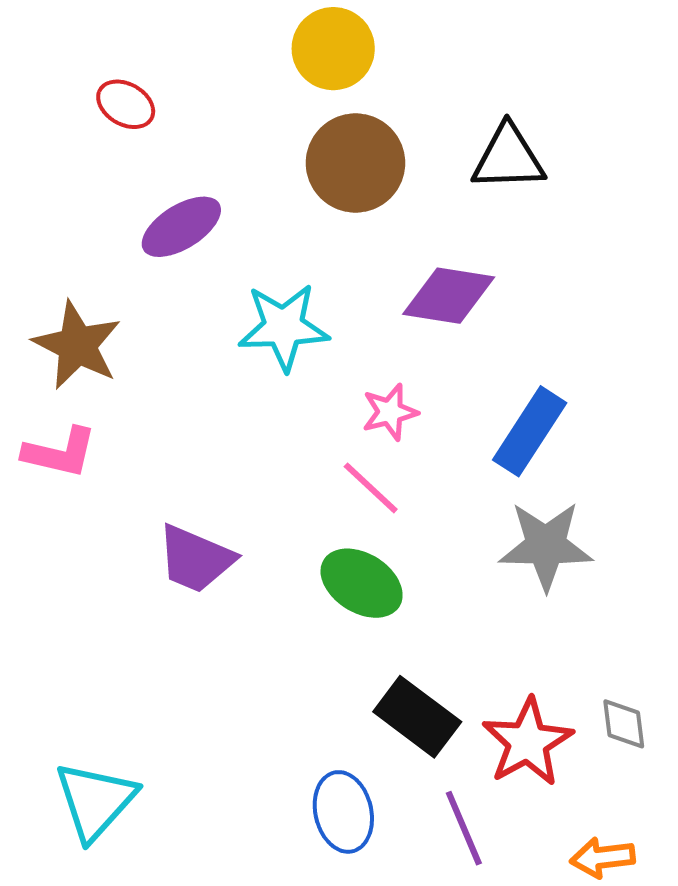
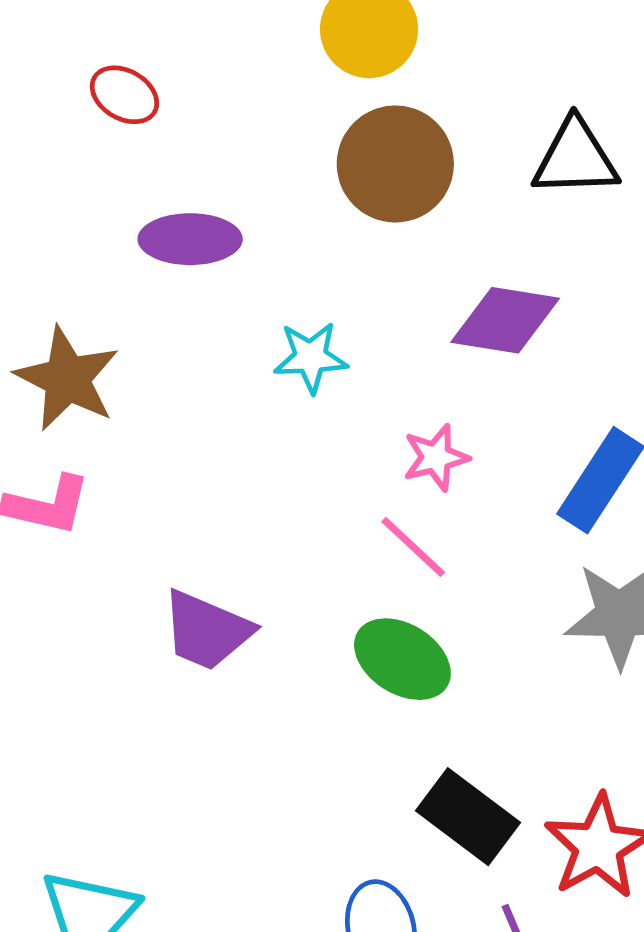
purple ellipse: (181, 227) -> (190, 239), turned 32
cyan star: (284, 327) -> (311, 357), size x0.7

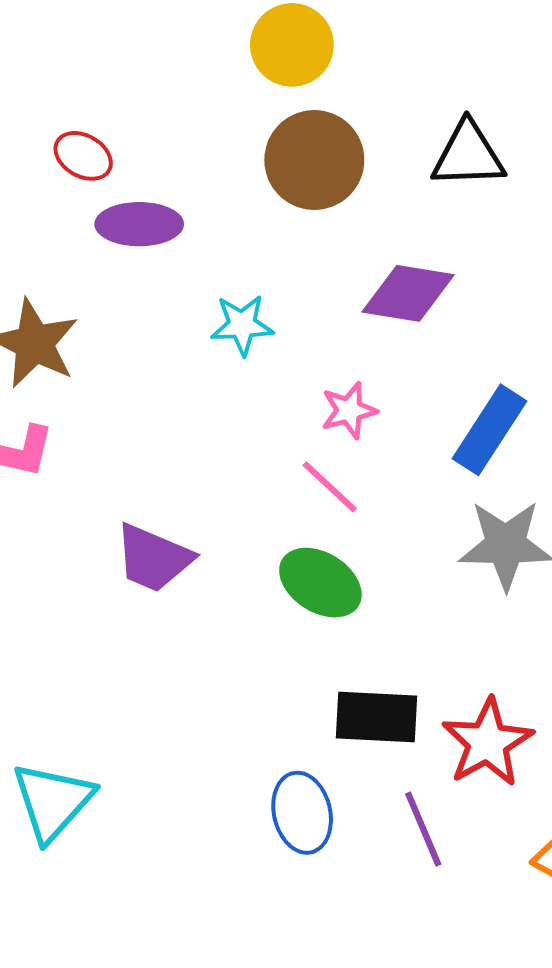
red ellipse: (124, 95) -> (83, 156), moved
black rectangle: (468, 817) -> (376, 717), turned -34

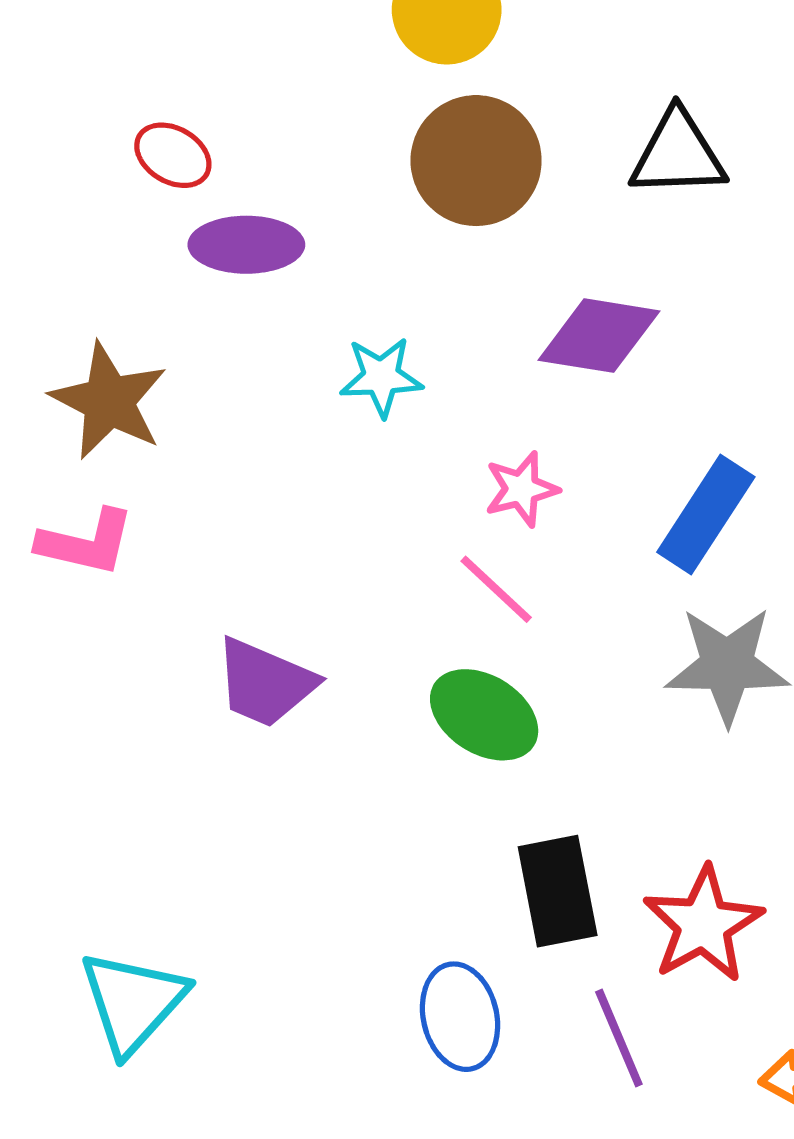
black rectangle: (376, 717) -> (558, 891), turned 76

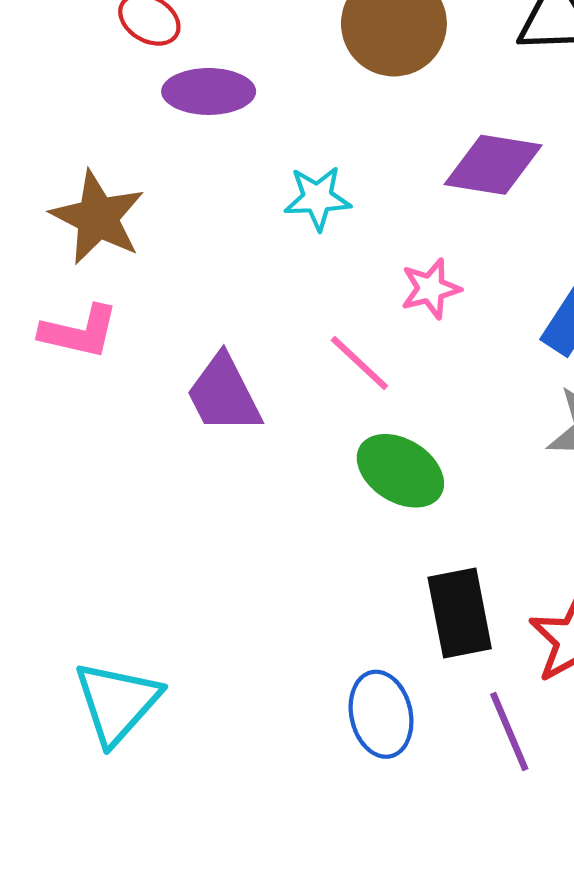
pink line: (496, 589) -> (359, 363), moved
purple trapezoid: (265, 683) -> (224, 394), moved, turned 40

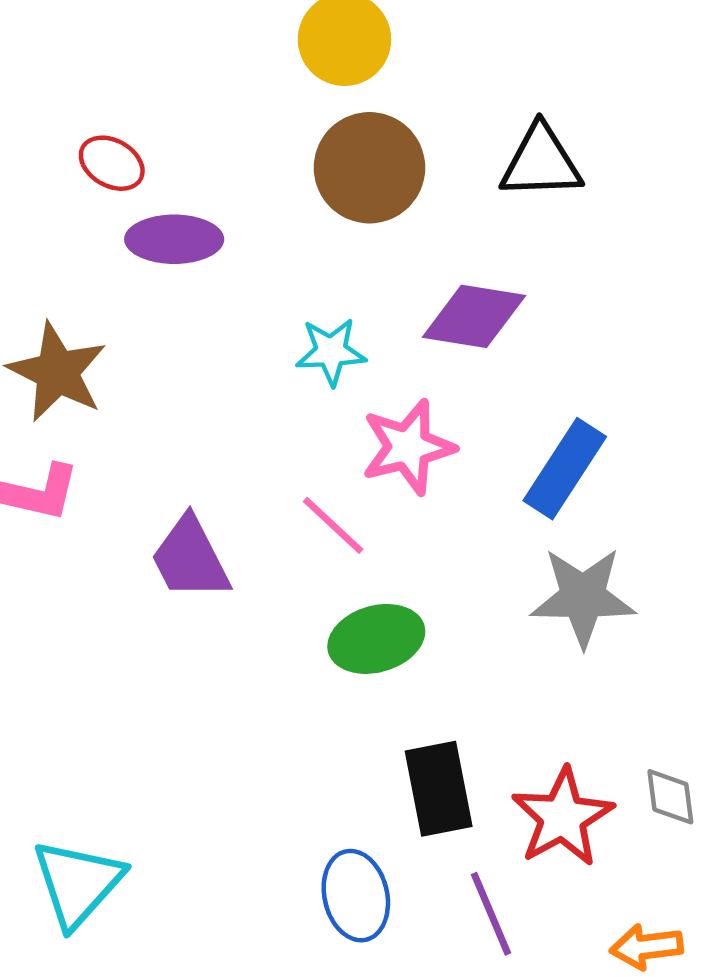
cyan star: (317, 198) -> (331, 352), moved
pink star: (431, 289) -> (408, 447), size x1.5
green ellipse: (400, 471) -> (376, 639), turned -48

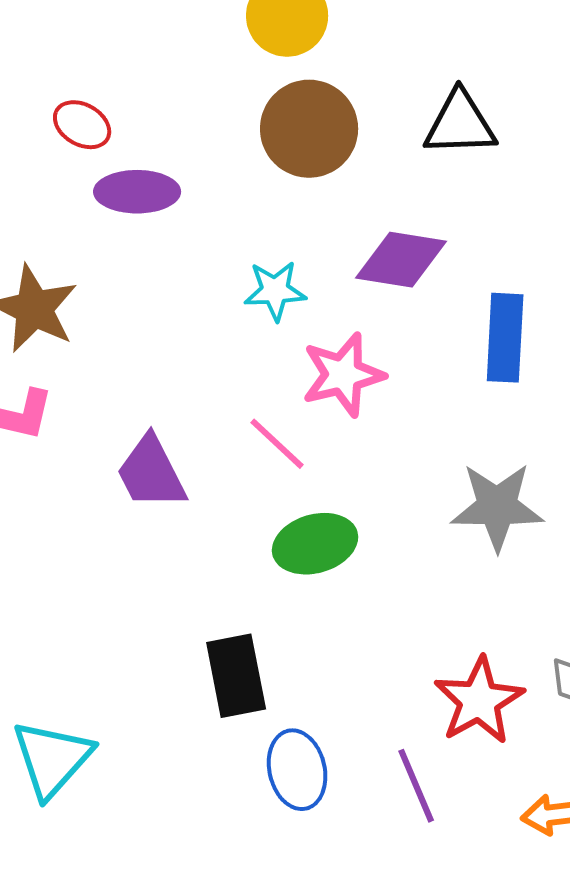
blue rectangle: (565, 469) -> (505, 338), moved, turned -30
black rectangle: (439, 789) -> (236, 676), moved

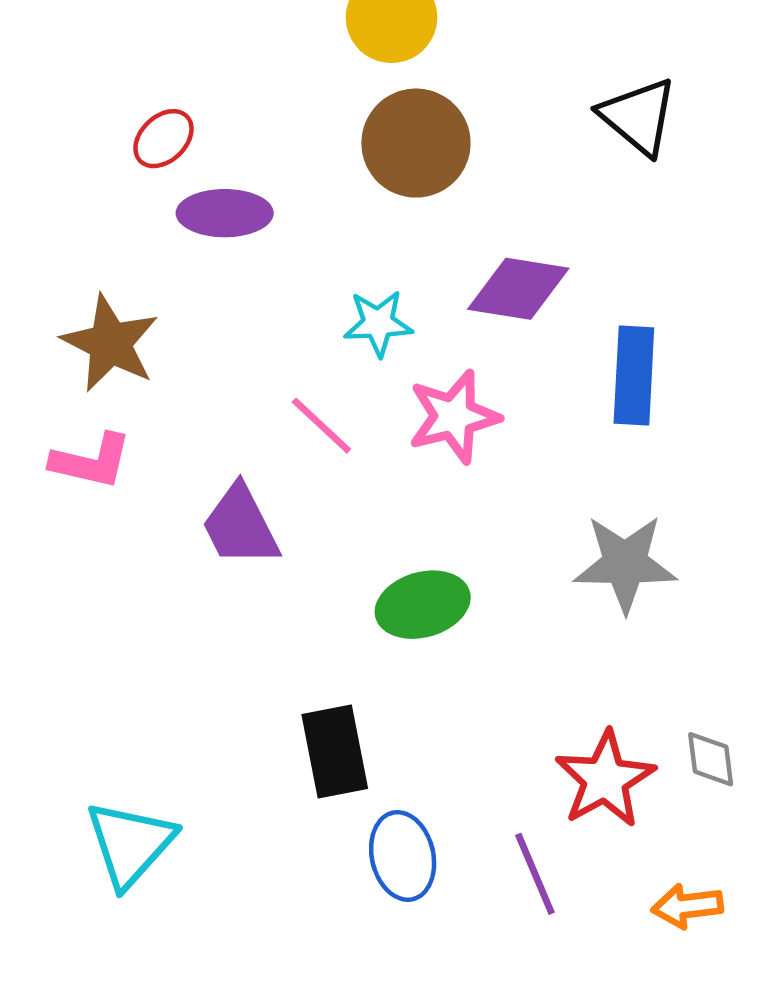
black triangle: (460, 124) -> (638, 116), moved, turned 42
red ellipse: (82, 125) -> (163, 139), turned -74
pink line: (277, 444) -> (321, 426), moved

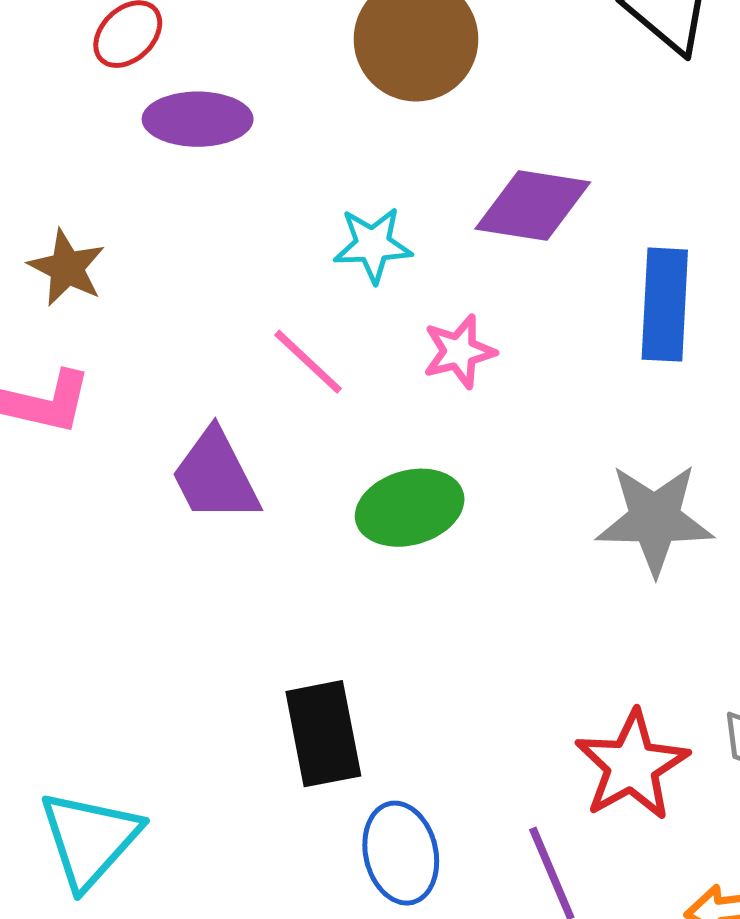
brown star: (110, 343) -> (67, 268), size x0.7
pink star: (454, 417) -> (459, 352), size x0.7
green ellipse: (423, 605) -> (410, 508), moved

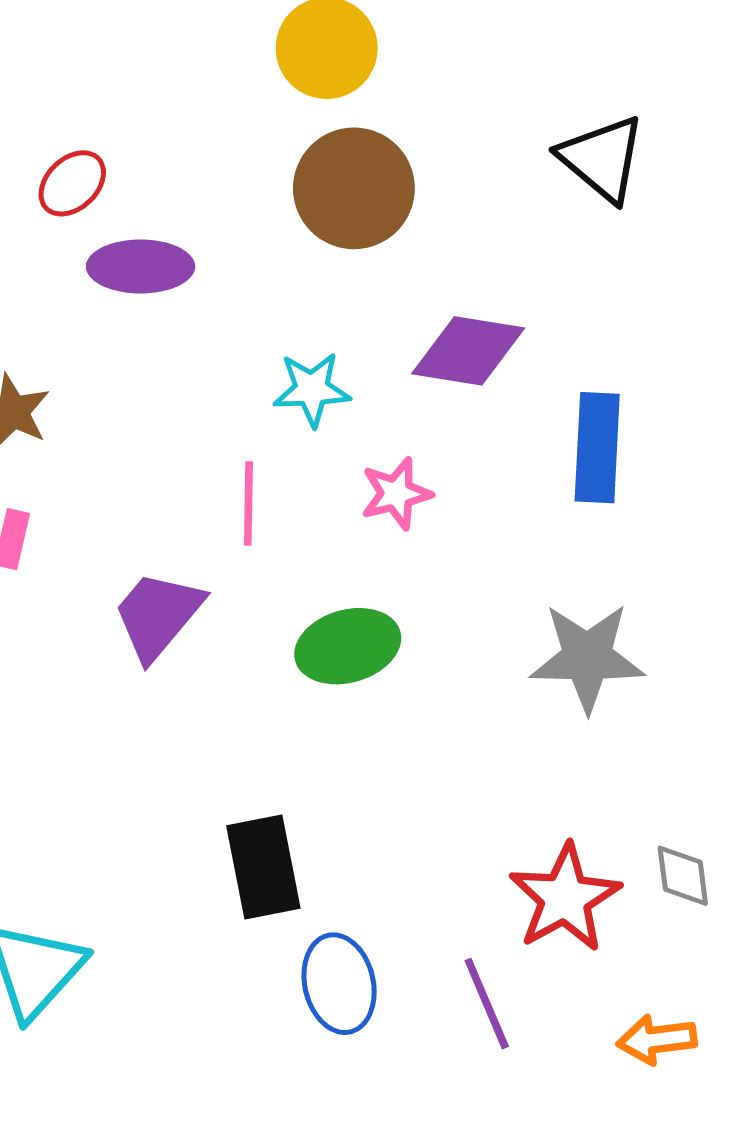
pink line: (308, 362) -> (248, 503), turned 48
purple trapezoid: (215, 476) -> (158, 615), turned 67

